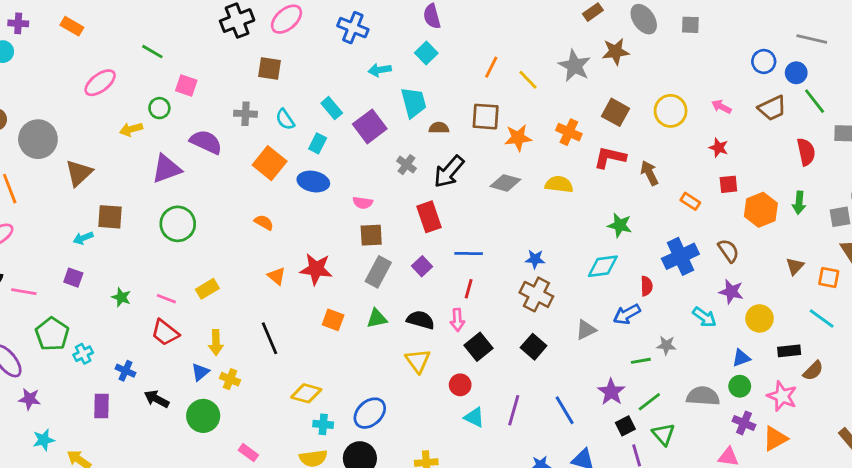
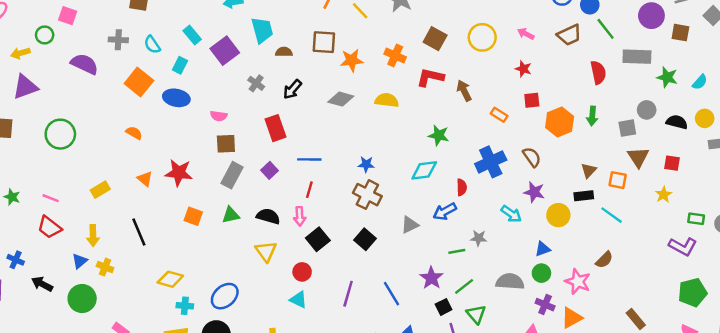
purple triangle: (166, 169) -> (25, 87), moved
black arrow: (449, 172) -> (292, 89), size x0.7
yellow rectangle: (207, 289) -> (100, 190), moved
black rectangle: (789, 351) -> (584, 196), moved
cyan triangle: (474, 417) -> (298, 300), moved

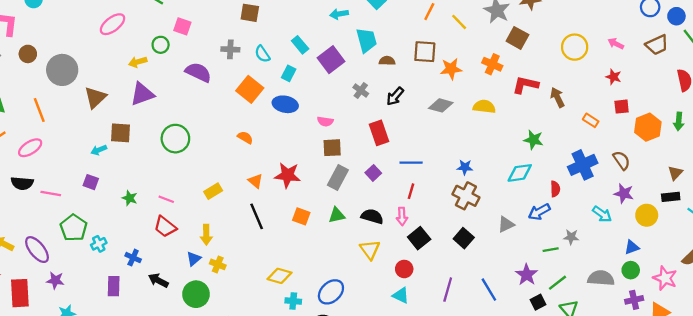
brown square: (435, 39) -> (517, 38), moved
black line: (139, 232) -> (257, 216), moved
purple cross: (545, 305) -> (634, 300), turned -36

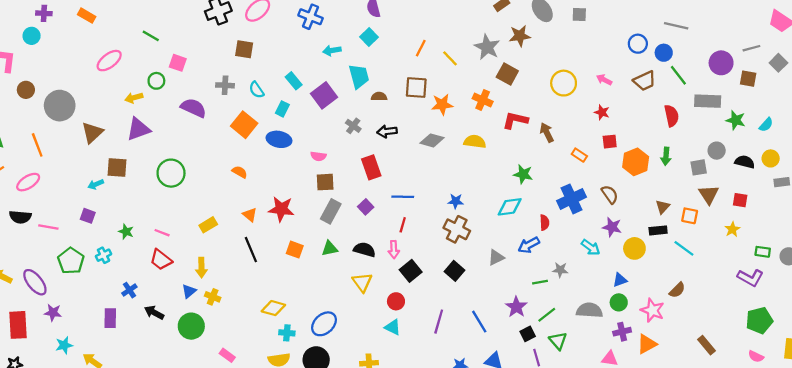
black arrow: (395, 96) -> (387, 131), turned 42
cyan cross: (99, 244) -> (104, 255), moved
blue cross: (133, 258) -> (129, 290), turned 32

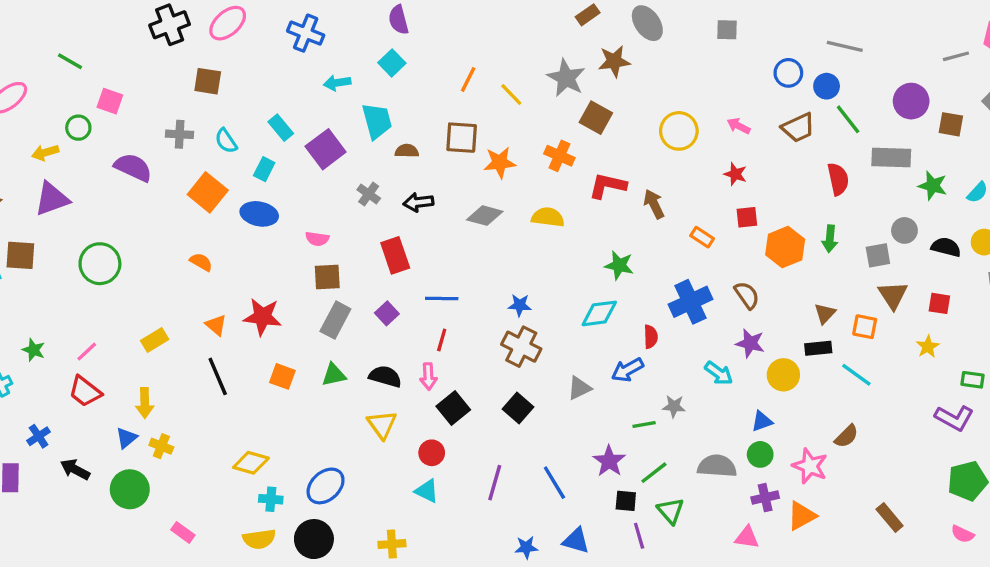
gray square: (579, 14) -> (727, 30), moved
gray line: (751, 48) -> (956, 56), moved
pink line: (162, 233) -> (87, 352), turned -64
black square: (528, 334) -> (626, 501), turned 32

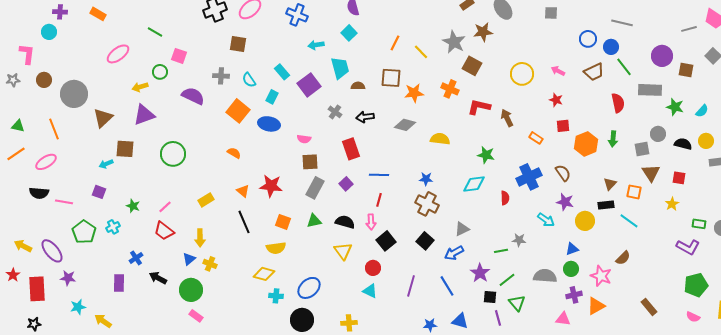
yellow semicircle: (548, 217) -> (440, 139), moved
blue arrow: (627, 370) -> (454, 253), moved
pink rectangle: (183, 532) -> (196, 316), moved
yellow semicircle: (259, 539) -> (276, 248), moved

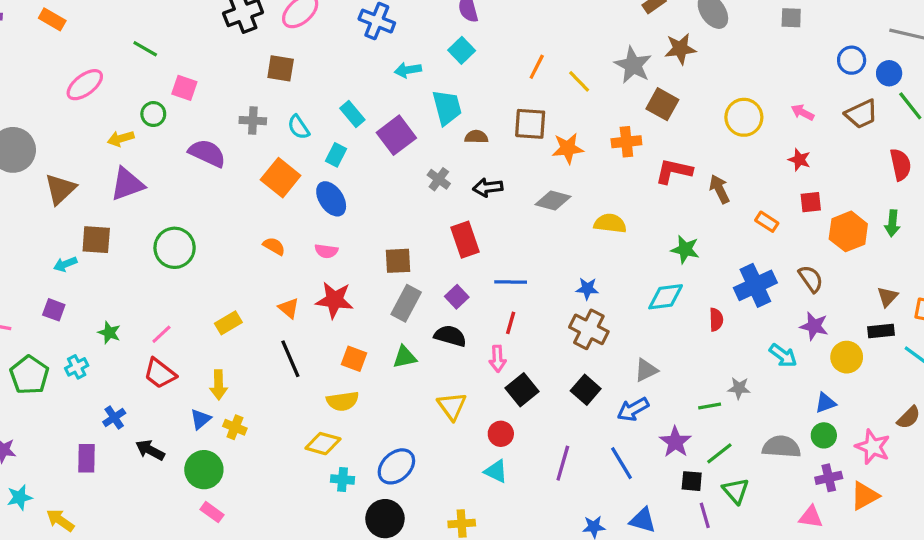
orange cross: (450, 89) -> (626, 142), turned -30
blue ellipse: (269, 124) -> (331, 199), turned 45
pink semicircle: (304, 139) -> (326, 251), moved
black semicircle: (345, 222) -> (450, 336), moved

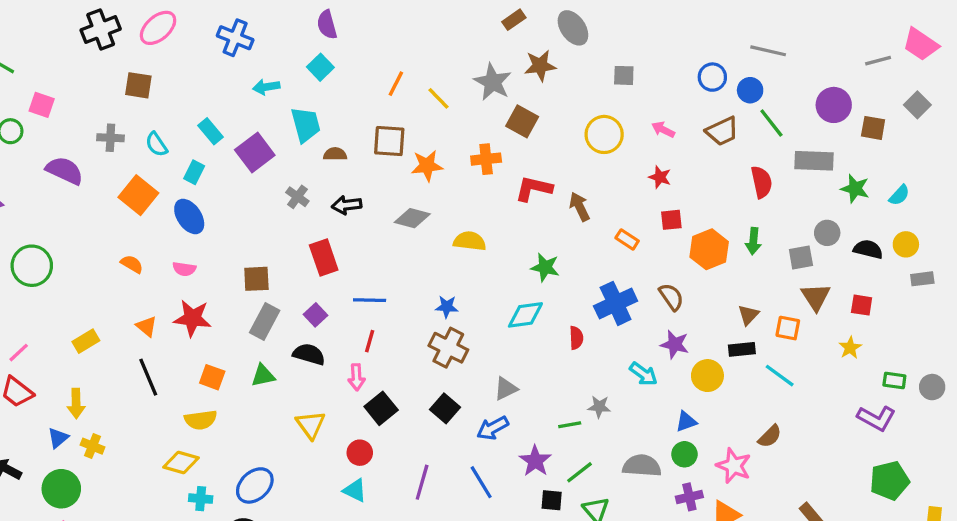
gray square: (791, 18) -> (624, 75), moved

